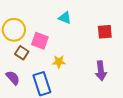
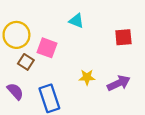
yellow star: (59, 62) -> (87, 77), moved
purple arrow: (101, 71) -> (119, 83), turned -108

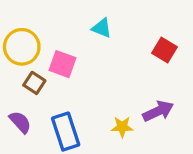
red square: (123, 37) -> (164, 50), turned 36
yellow star: (87, 77) -> (122, 127), moved

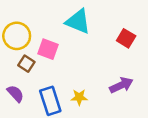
cyan triangle: (102, 28) -> (78, 21), size x1.6
yellow star: (122, 127) -> (79, 97), moved

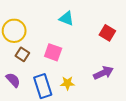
cyan triangle: (78, 21) -> (66, 18), size x0.7
pink square: (48, 49) -> (53, 52), moved

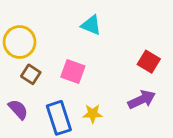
red square: (107, 33) -> (149, 62), moved

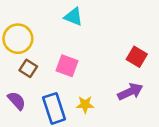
cyan triangle: (91, 25) -> (73, 17), moved

